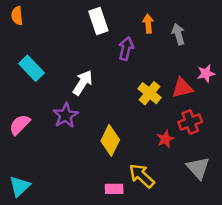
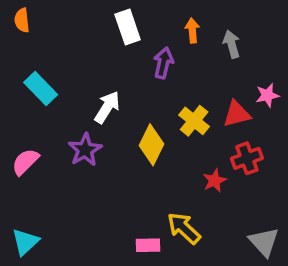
yellow diamond: (110, 140) -> (151, 145), moved
gray triangle: (198, 168) -> (264, 242), moved

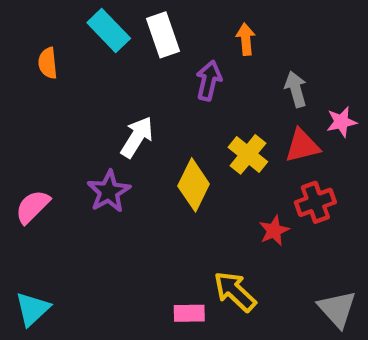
orange semicircle: (22, 20) -> (48, 63), moved
gray arrow: (232, 44) -> (296, 89), moved
cyan rectangle: (41, 88) -> (109, 30), moved

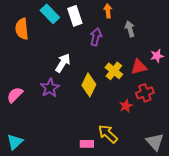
orange arrow: (246, 39) -> (108, 11), moved
orange semicircle: (48, 63) -> (22, 29), size x1.5
gray arrow: (296, 89) -> (130, 29), moved

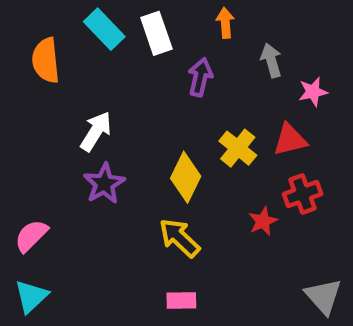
pink star: (157, 56) -> (313, 92), moved
white arrow: (63, 63) -> (96, 131), moved
pink semicircle: (15, 95) -> (31, 236), moved
yellow arrow: (108, 134) -> (179, 238), moved

